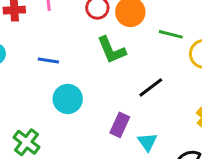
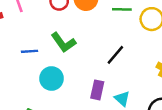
green L-shape: (111, 50) -> (63, 42), moved

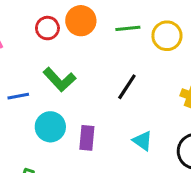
purple rectangle: (97, 90) -> (87, 138), moved

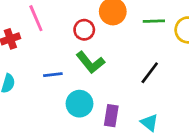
red circle: (47, 28) -> (84, 30), moved
cyan triangle: (143, 141) -> (149, 123), moved

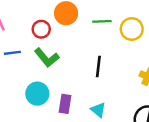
black line: (150, 73) -> (98, 66), turned -30
blue line: (53, 75) -> (12, 53), moved

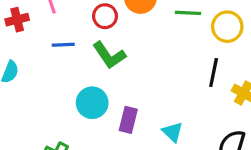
black line: (98, 66) -> (214, 73), moved

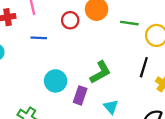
green L-shape: (109, 55) -> (100, 72), moved, turned -90

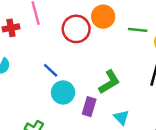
red circle: (70, 20) -> (76, 29), size x1.5
blue line: (39, 38) -> (51, 70), moved, turned 42

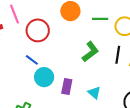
red circle: (76, 29) -> (38, 30), moved
green L-shape: (109, 82) -> (90, 52), moved

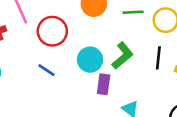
cyan circle: (44, 77) -> (90, 60), moved
purple rectangle: (67, 87) -> (104, 84), moved

